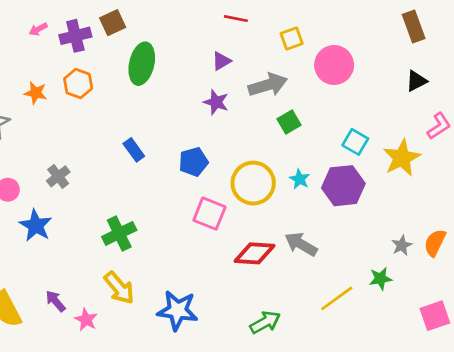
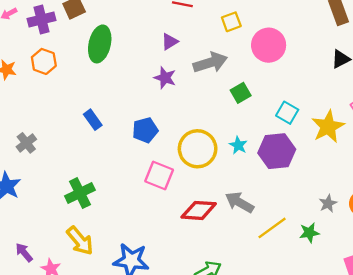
green square: (289, 122) -> (241, 93), moved
yellow line: (337, 298) -> (272, 228), moved

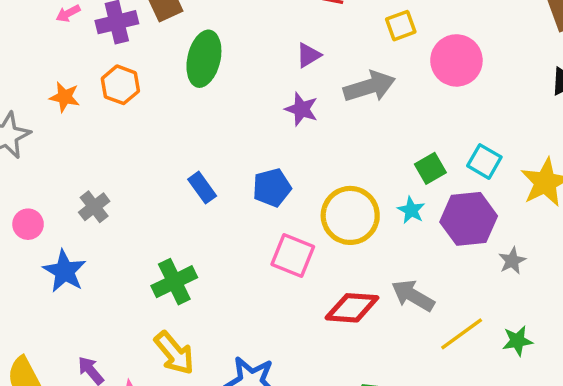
green square: (241, 93) -> (430, 168), moved
blue rectangle: (93, 120) -> (202, 188), moved
gray star: (328, 203) -> (512, 261), moved

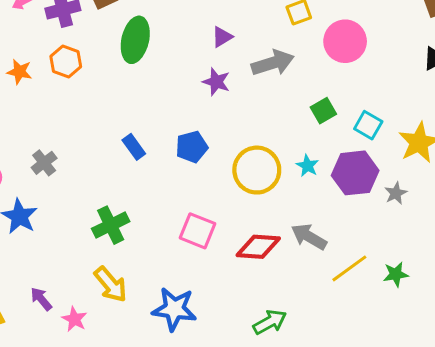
green square: (430, 168) -> (323, 111), moved
pink square: (293, 256) -> (197, 231), moved
gray star: (512, 261) -> (396, 193), moved

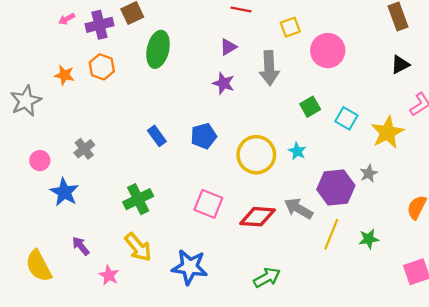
gray arrow: (273, 63) -> (269, 68), turned 104
purple hexagon: (355, 173) -> (336, 187), moved
yellow line: (349, 268) -> (331, 234), turned -32
purple arrow: (41, 299) -> (81, 246), moved

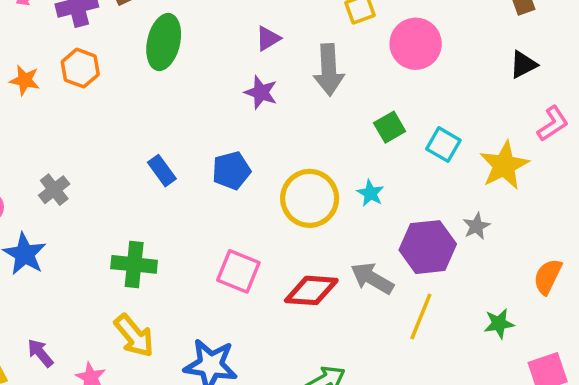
green cross: (138, 199) -> (134, 264), turned 32
green star: (369, 239) -> (499, 323), moved
purple arrow: (81, 246) -> (40, 353), moved

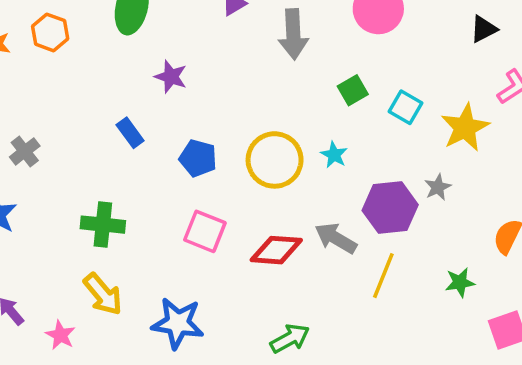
purple star: (261, 92) -> (171, 77), moved
blue pentagon: (231, 171) -> (198, 158), moved, turned 30

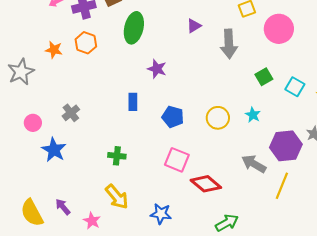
blue rectangle: (130, 133) -> (133, 102), turned 36
yellow circle: (275, 160) -> (218, 118), size x0.7
green cross: (103, 225) -> (117, 156), size x0.7
red diamond: (276, 250) -> (206, 184), moved, turned 36
blue star: (178, 323) -> (161, 214), size x0.7

